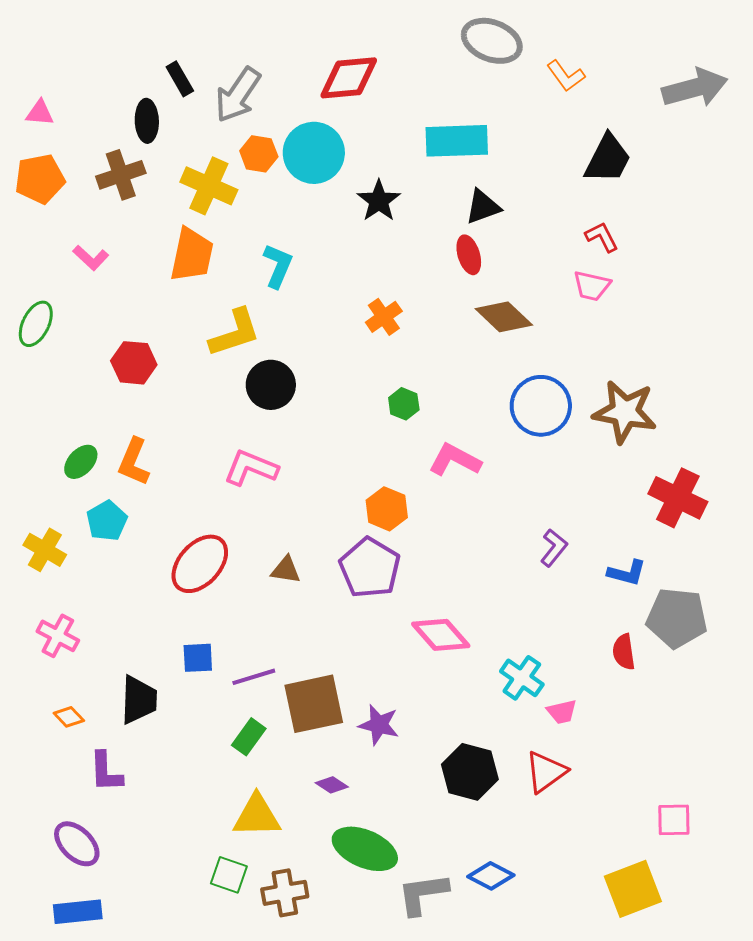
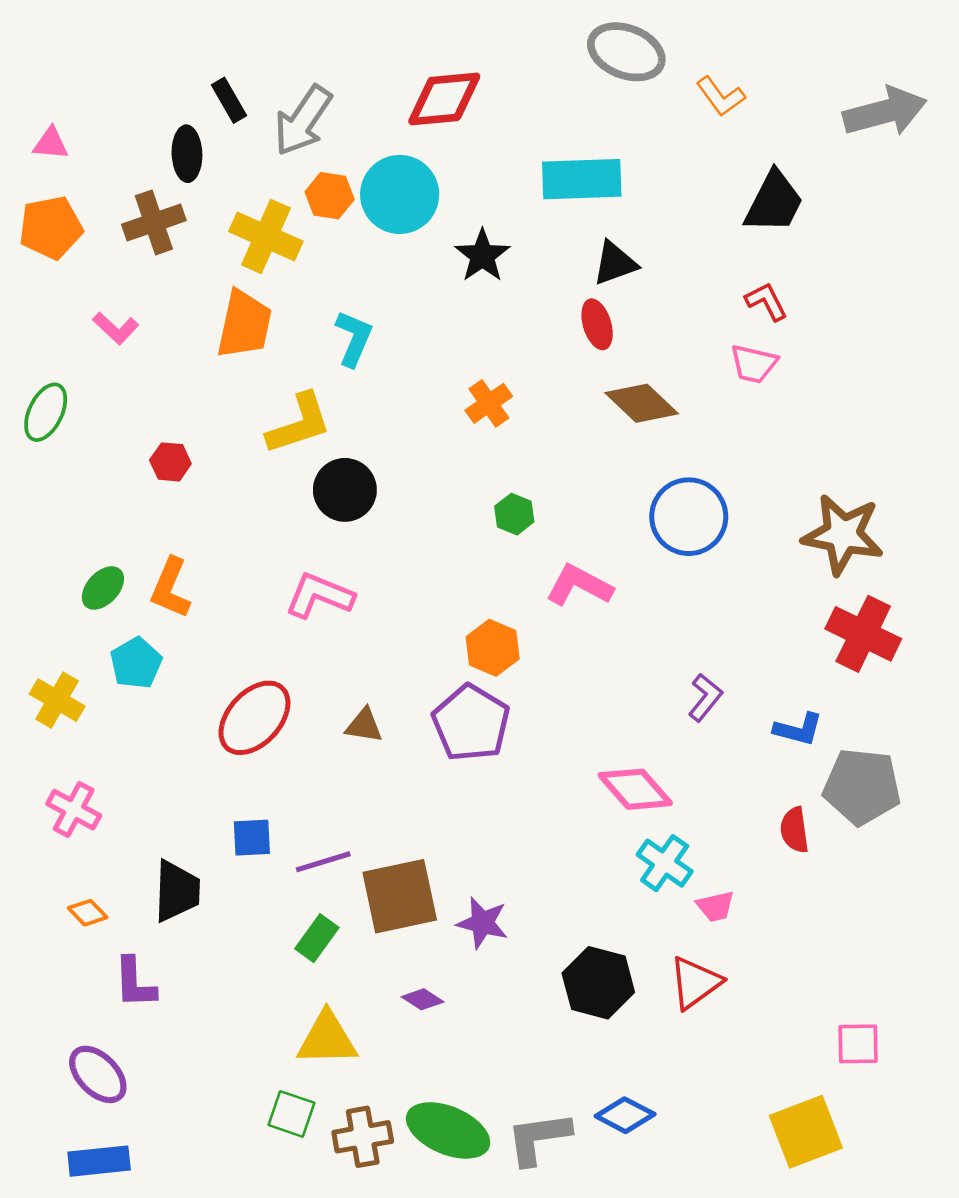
red hexagon: (134, 363) -> (170, 462), size x0.7
brown star: (625, 412) -> (843, 534), moved
pink diamond: (441, 635) -> (635, 789), moved
green ellipse: (365, 849) -> (448, 1130), moved

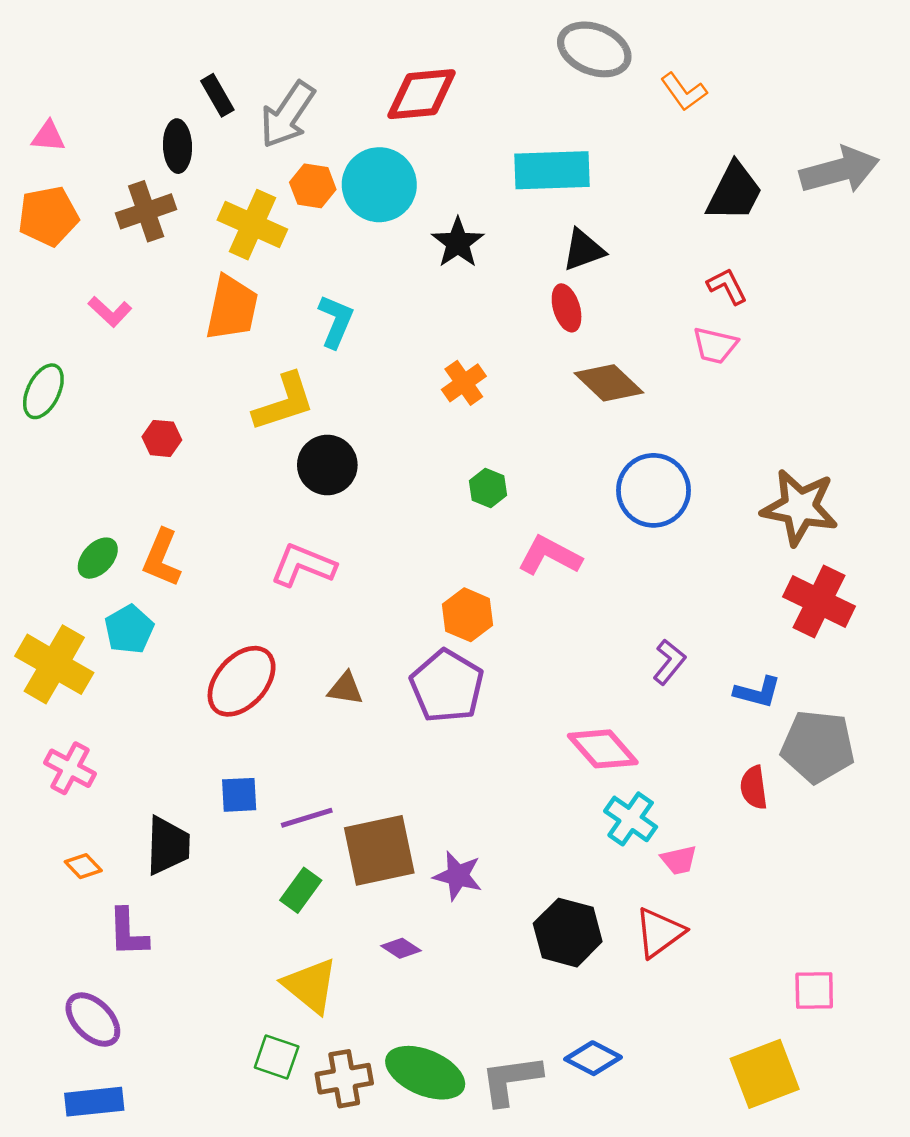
gray arrow: (885, 112) -> (840, 170), moved
yellow cross: (57, 700) -> (54, 664), size x1.5
yellow triangle: (327, 1039) -> (310, 986), turned 40

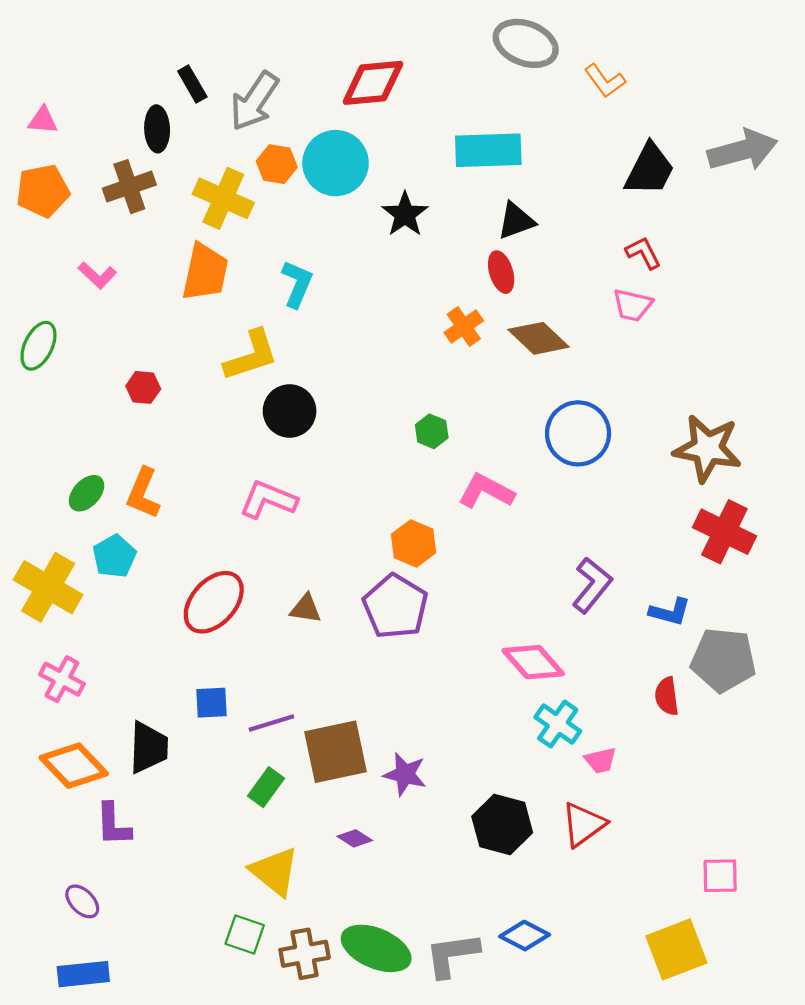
orange cross: (464, 383) -> (464, 327), moved
purple L-shape: (669, 662) -> (592, 585), size x1.4
orange diamond: (83, 866) -> (74, 766), size x2.0
purple ellipse: (93, 1020) -> (82, 901), size x0.7

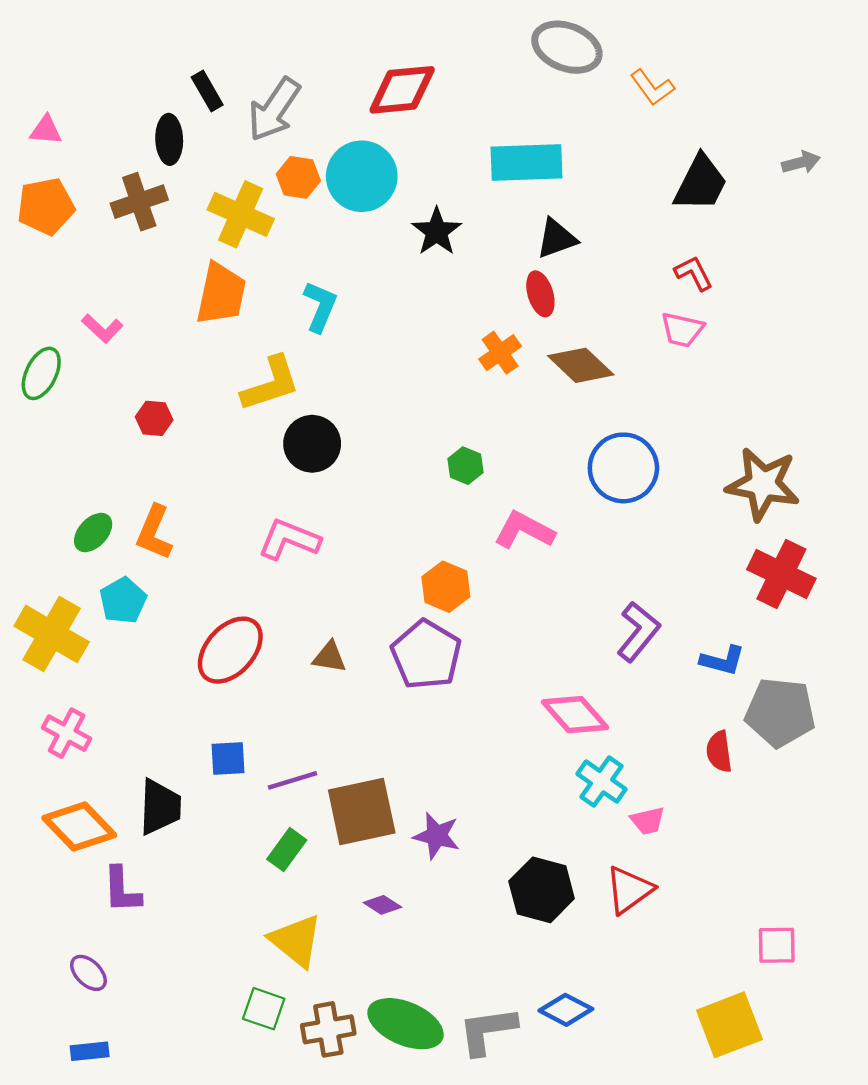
gray arrow: (743, 150) -> (801, 162), size x0.5
pink L-shape: (97, 275) -> (102, 328), moved
blue rectangle: (83, 974) -> (90, 1051), size x0.7

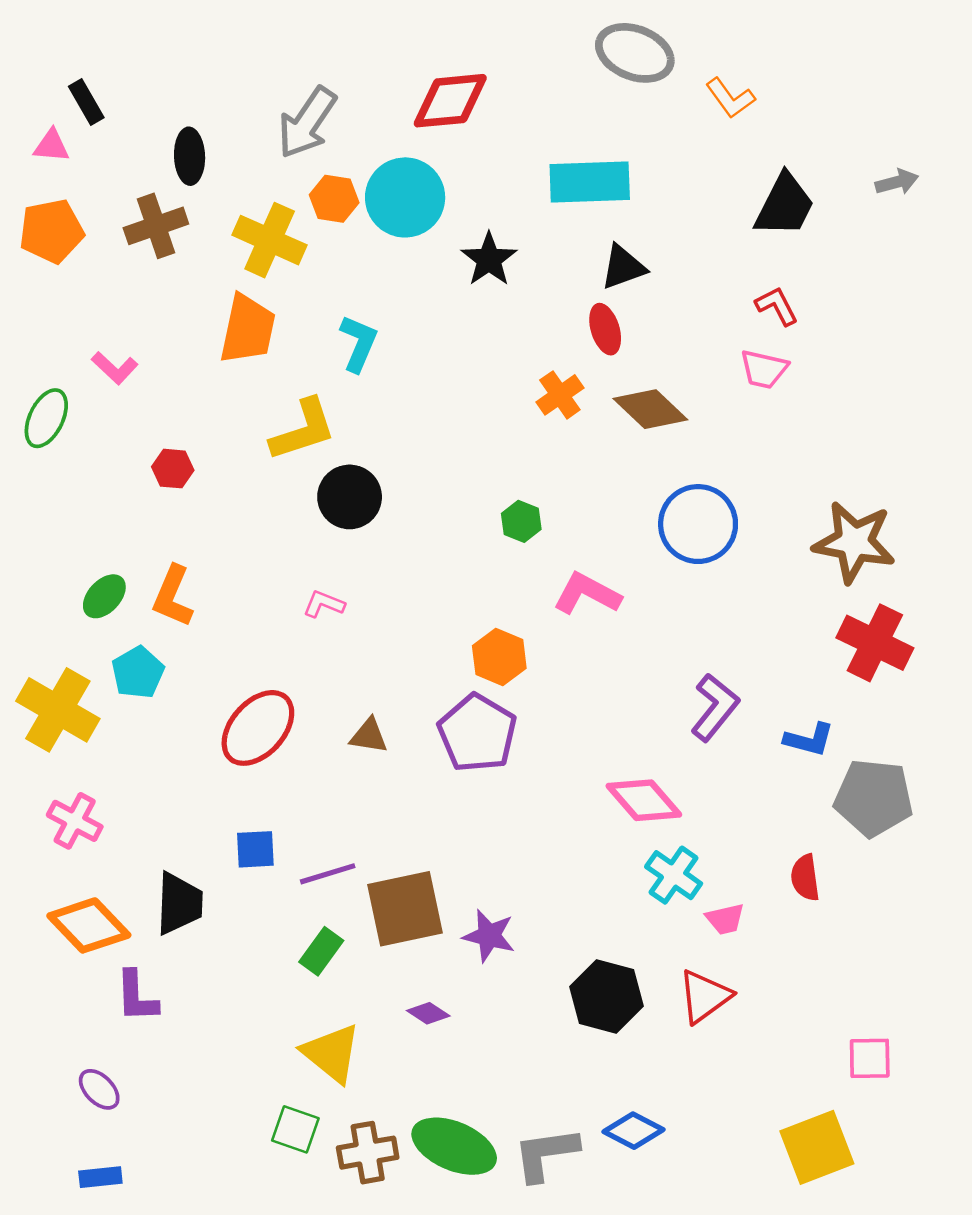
black rectangle: (207, 91) -> (86, 102), moved
pink L-shape: (289, 539) -> (324, 604), size x0.6
red semicircle: (719, 752) -> (805, 878), moved

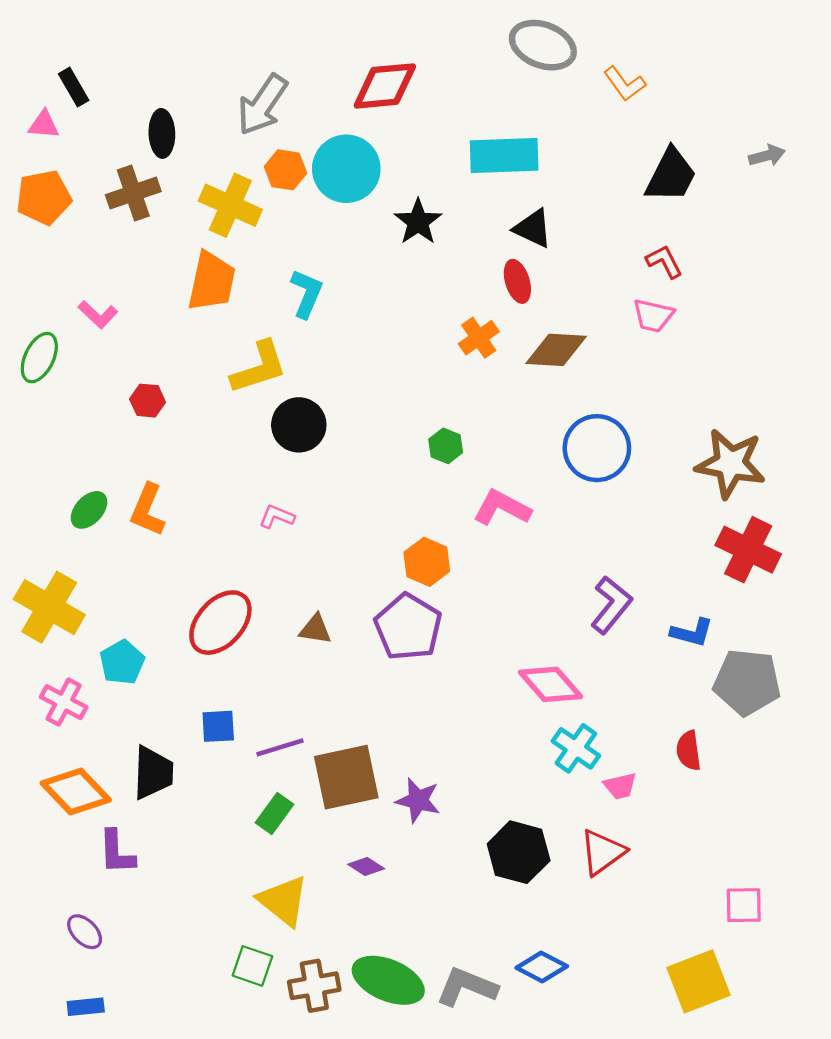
black triangle: (623, 267) -> (533, 228), turned 45
brown diamond: (650, 409) -> (556, 350), turned -40
cyan pentagon: (138, 672) -> (122, 662), moved
gray L-shape: (546, 1154) -> (467, 987), turned 30

